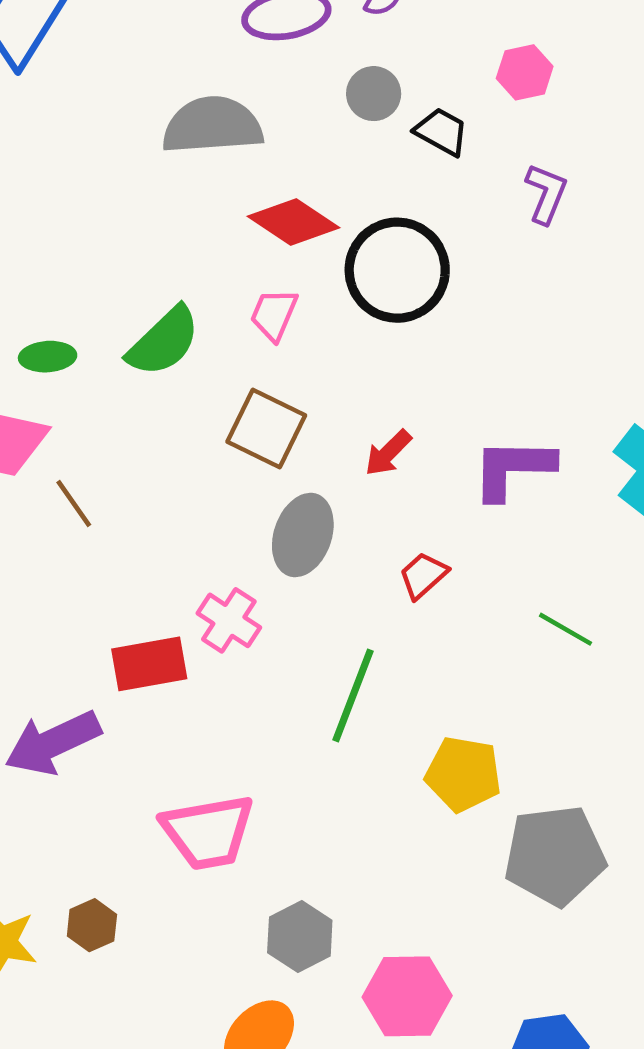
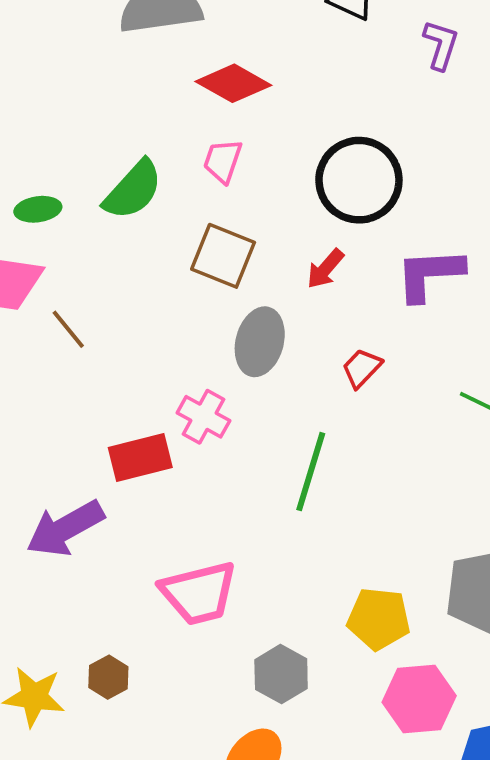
black circle: (397, 270) -> (359, 180), moved
yellow pentagon: (463, 774) -> (379, 619), moved
pink hexagon: (407, 996) -> (419, 699), moved

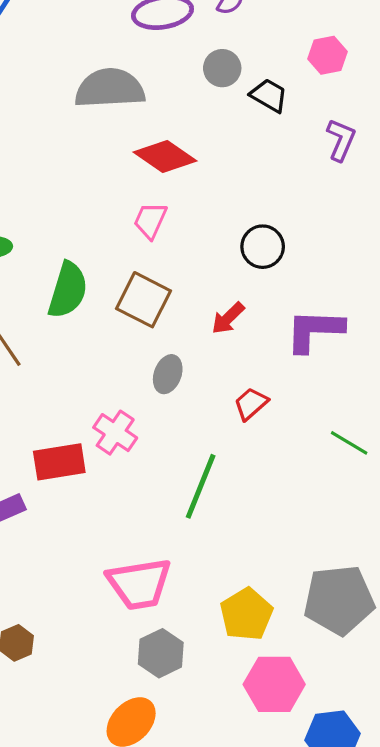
black circle: (359, 180) -> (263, 247), size x0.6
green semicircle: (133, 190) -> (68, 290), moved, turned -30
gray ellipse: (260, 342) -> (168, 374), size x0.7
pink trapezoid: (199, 593) -> (139, 584), moved
yellow pentagon: (379, 619) -> (246, 614), turned 30

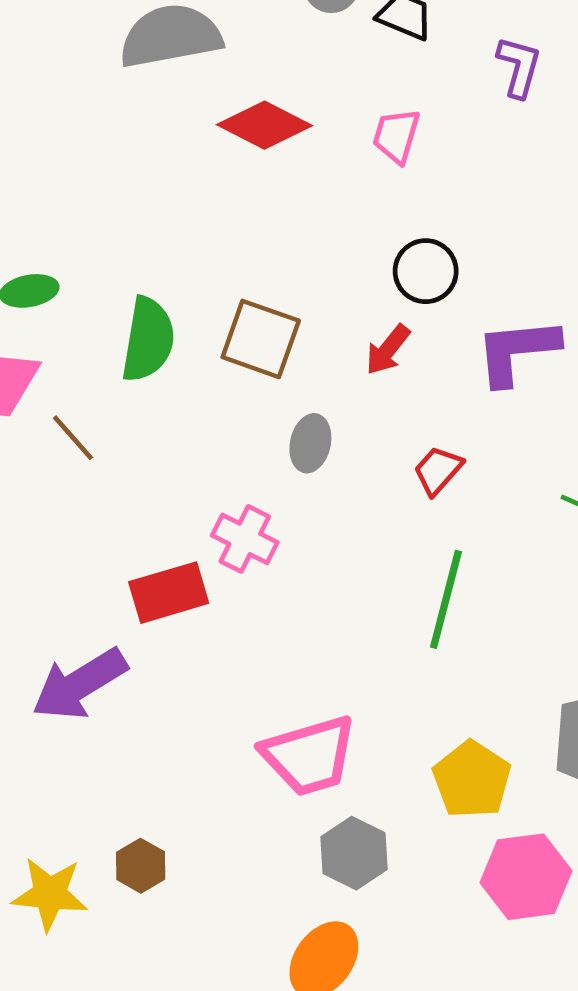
pink trapezoid: (150, 220) -> (396, 136), moved
black circle: (263, 247) -> (426, 271), moved
green line: (201, 486) -> (446, 599), moved

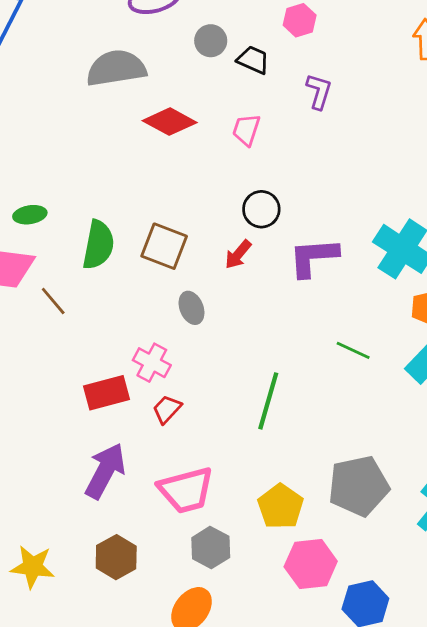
gray ellipse: (310, 443) -> (192, 308), turned -36
red trapezoid: (438, 470) -> (167, 409), moved
purple arrow: (80, 684) -> (105, 471), moved, turned 148
brown hexagon: (141, 866) -> (116, 557), moved, size x1.4

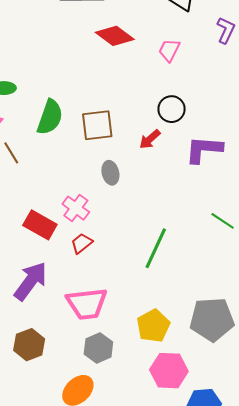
brown square: (164, 246) -> (97, 125), turned -36
red rectangle: (107, 393) -> (40, 225), turned 36

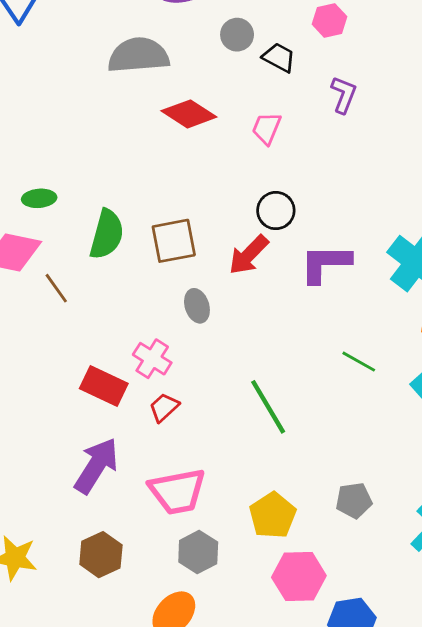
red arrow: (150, 139) -> (249, 255), size x1.4
green line: (156, 248) -> (268, 407), turned -51
gray pentagon: (212, 319) -> (354, 500), size x0.6

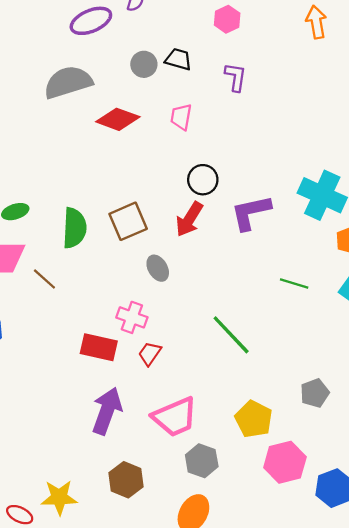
pink hexagon: (330, 20) -> (227, 19), moved
gray circle: (237, 35) -> (144, 64), moved

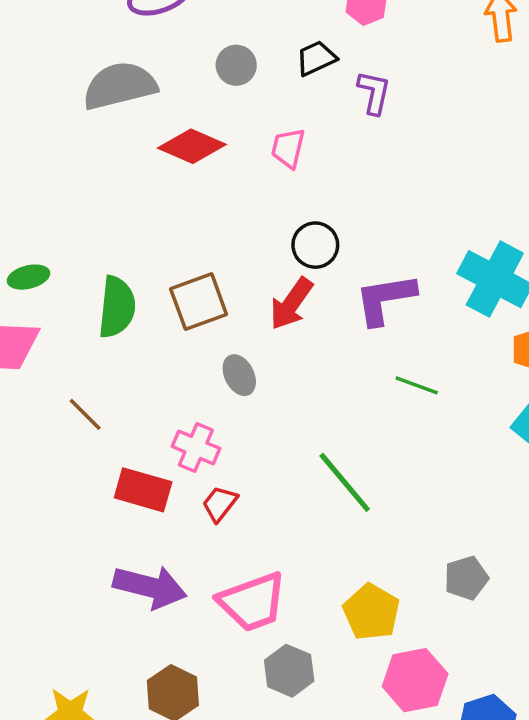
black trapezoid: (178, 59) -> (316, 58), moved, turned -44
brown line: (44, 279) -> (85, 414), moved
green line: (294, 283) -> (417, 385), moved
purple arrow: (107, 411) -> (150, 587), turned 81

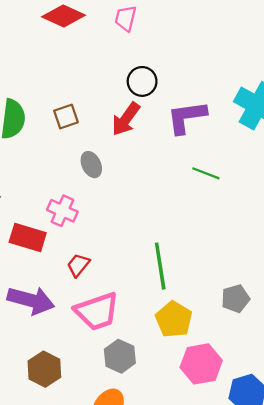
brown square: (199, 302) -> (66, 117), size x0.7
green line: (345, 482) -> (160, 266), moved, turned 30
red trapezoid: (220, 504) -> (78, 265), moved

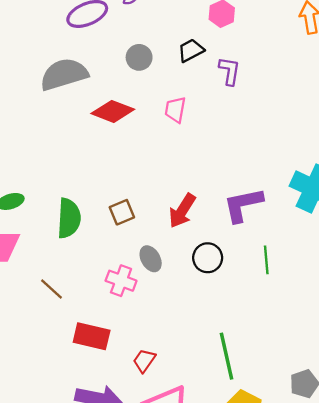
black circle: (142, 81) -> (208, 258), moved
green line: (206, 173) -> (266, 260), turned 68
pink cross: (62, 211) -> (121, 281), moved

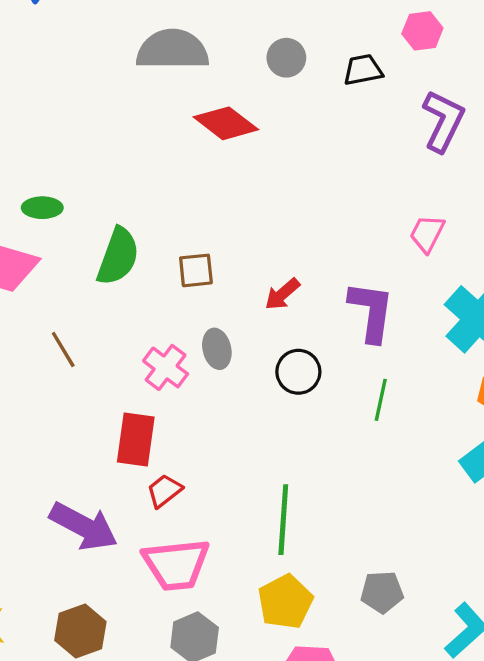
purple L-shape: (229, 71) -> (443, 121), moved, size x1.4
pink trapezoid: (175, 110) -> (427, 234), moved
purple L-shape: (243, 205) -> (371, 312), turned 93
red arrow: (182, 211) -> (282, 294), size x0.7
red rectangle: (92, 336) -> (136, 439), moved, turned 68

